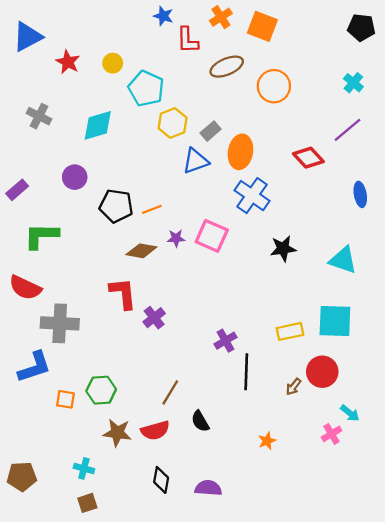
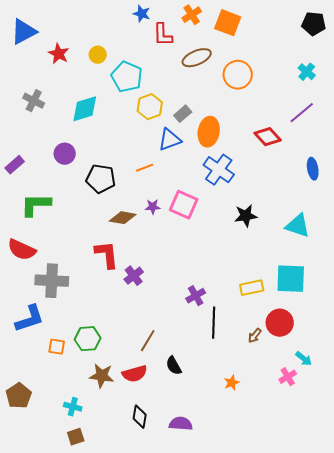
orange line: (152, 209) -> (145, 168), moved
brown pentagon: (22, 476) -> (19, 396), moved, turned -30

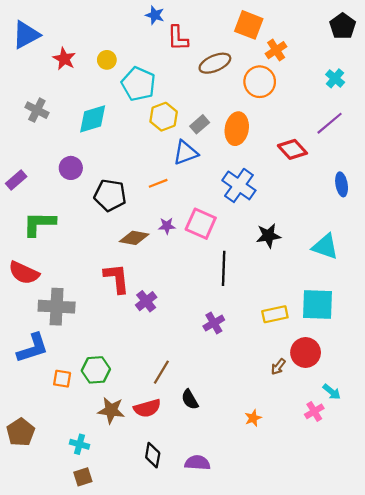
orange cross: (192, 15) -> (276, 50), moved
black pentagon: (314, 24) -> (343, 26), turned 30
orange ellipse: (209, 132) -> (237, 129), moved
black line: (214, 323) -> (224, 268), moved

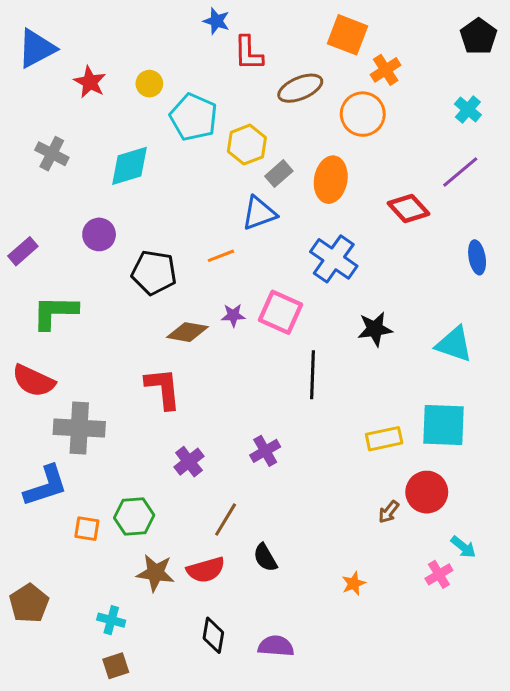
yellow hexagon: (164, 117) -> (247, 145), moved
purple cross: (146, 301) -> (189, 462), moved
purple cross: (214, 323) -> (265, 451), moved

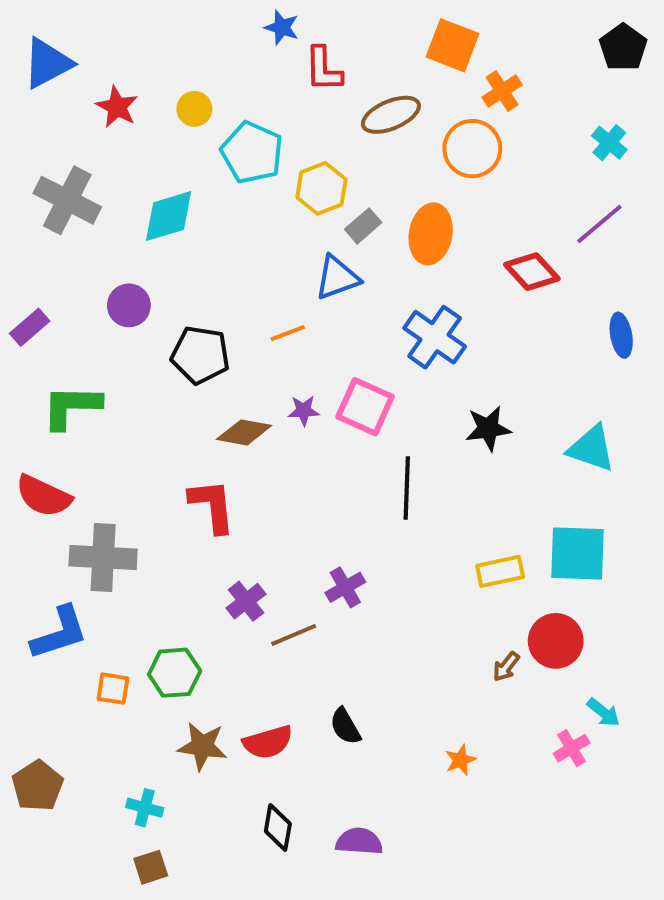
gray cross: (52, 154) -> (67, 200), size x1.5
brown line: (226, 520) -> (294, 635), moved, turned 36

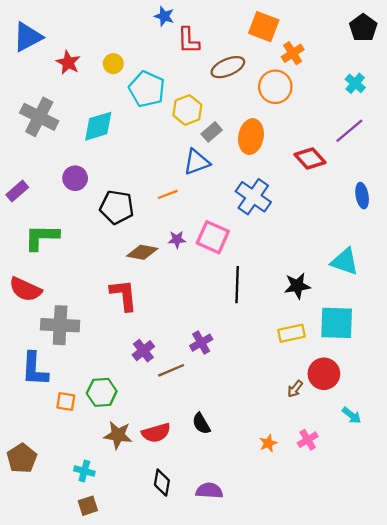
black star: (488, 428) -> (297, 286), moved
blue L-shape: (59, 633) -> (35, 369), turned 111
pink cross: (572, 748) -> (308, 440), moved

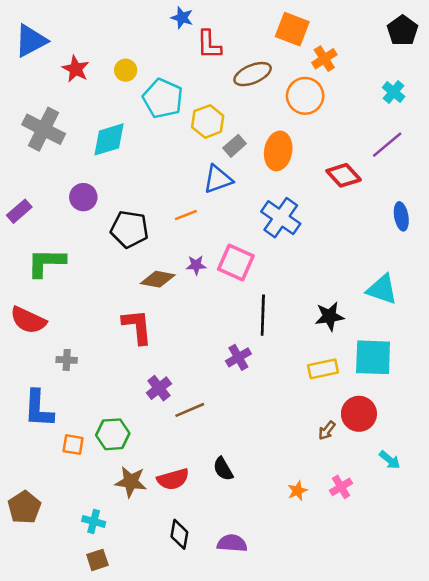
gray cross: (60, 325) -> (67, 360), size x0.5
purple cross: (201, 343) -> (238, 357), moved

